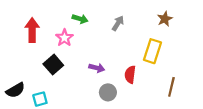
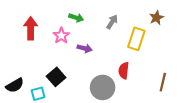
yellow rectangle: (152, 51) -> (136, 39), moved
black square: (53, 65) -> (56, 77), moved
purple arrow: (97, 68) -> (85, 48), moved
gray circle: (108, 92) -> (103, 87), size x1.5

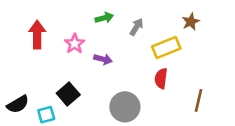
green arrow: (76, 18) -> (104, 18), moved, turned -32
yellow rectangle: (136, 39) -> (166, 48), turned 50
red semicircle: (124, 71) -> (161, 78), moved

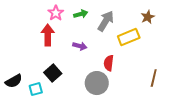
gray arrow: (137, 27) -> (106, 21), size x1.5
red arrow: (37, 35) -> (48, 35), moved
pink star: (75, 44) -> (56, 13), moved
red semicircle: (161, 78) -> (109, 63), moved

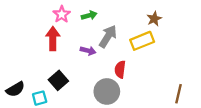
brown star: (148, 17) -> (154, 19), moved
gray arrow: (106, 21) -> (108, 36), moved
brown line: (154, 78) -> (178, 94), moved

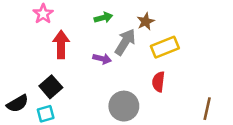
pink star: (62, 14) -> (43, 14), moved
brown star: (154, 19) -> (146, 22), moved
red semicircle: (120, 69) -> (158, 82), moved
black square: (58, 80) -> (51, 87), moved

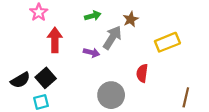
yellow rectangle: (165, 47) -> (167, 42), moved
black semicircle: (18, 103) -> (20, 80), moved

